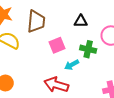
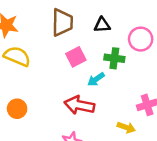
brown trapezoid: (36, 22) -> (62, 22), moved

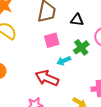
green cross: (114, 58) -> (81, 47), turned 35

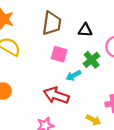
pink square: (52, 40) -> (59, 54), turned 35

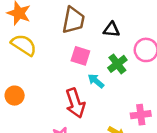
cyan arrow: (73, 75) -> (96, 81), turned 64
red arrow: (56, 95) -> (75, 103), turned -130

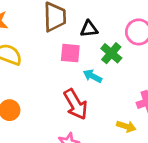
black triangle: (111, 30) -> (89, 29), moved

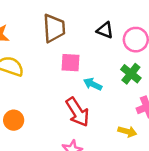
black triangle: (89, 29) -> (105, 30), moved, turned 30
green cross: (111, 53) -> (131, 74), moved

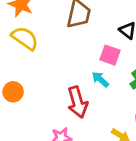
pink square: (70, 63) -> (110, 55), moved

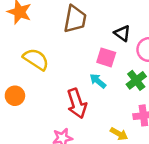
yellow semicircle: (25, 38) -> (36, 59), moved

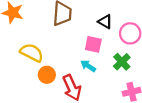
orange circle: (15, 96) -> (47, 75), moved

